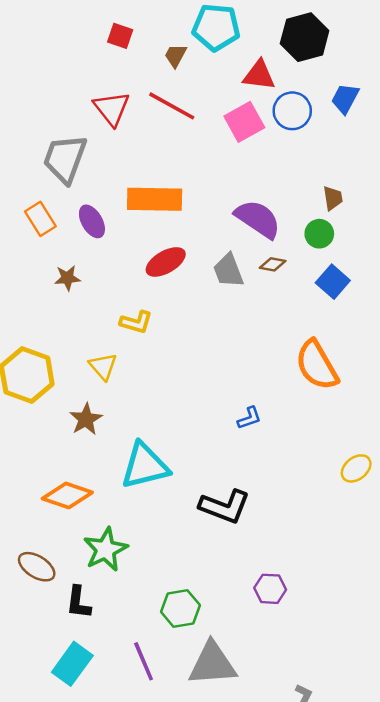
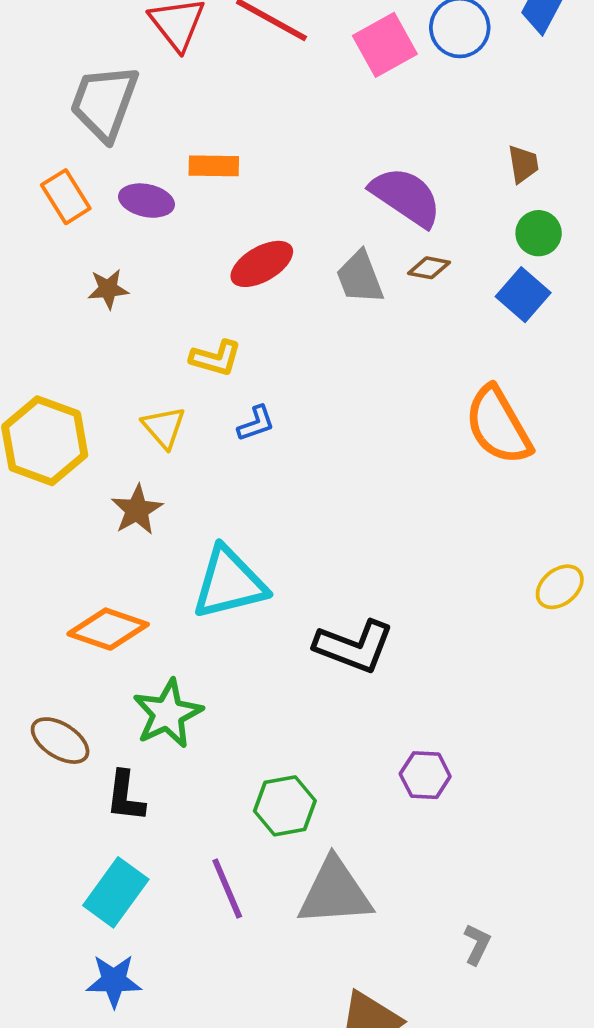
orange rectangle: (155, 199) -> (214, 166), moved, size x0.6
purple ellipse: (92, 221) -> (147, 201), turned -48
green circle: (319, 234) -> (539, 233), moved
blue L-shape: (249, 418) -> (256, 423), moved

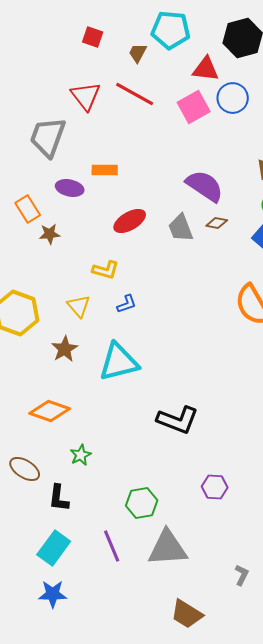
orange rectangle: (66, 197) -> (28, 209), moved
cyan triangle: (229, 583) -> (119, 362), moved
green star: (168, 714) -> (81, 455), size x0.6

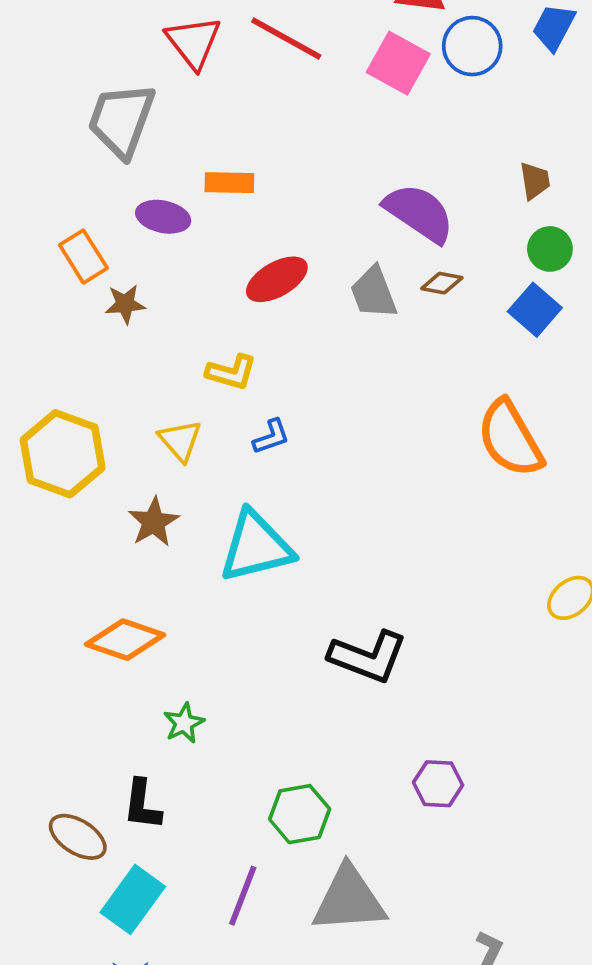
pink square: (194, 107) -> (398, 63), turned -32
brown ellipse: (25, 469) -> (78, 837), moved
purple line: (112, 546) -> (243, 896), turned 44

